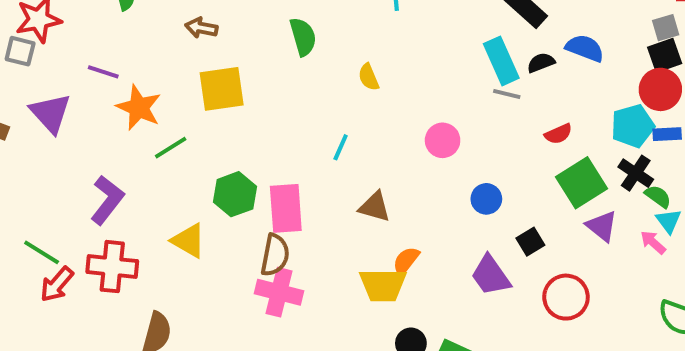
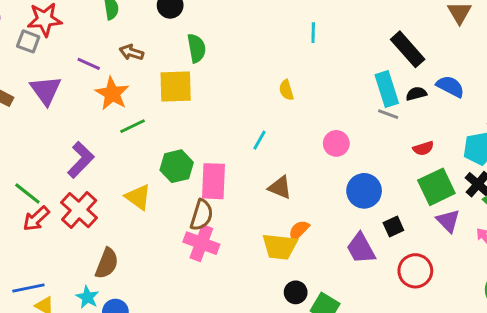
brown arrow: (201, 28) -> (132, 52), moved
green semicircle: (303, 37) -> (196, 48), moved
blue circle: (486, 199) -> (364, 191), size x1.5
red cross: (112, 267) -> (79, 210), turned 30

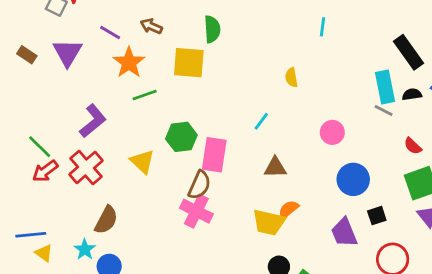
red semicircle: (423, 148) -> (413, 146), turned 54
brown triangle: (280, 187) -> (275, 167), turned -30

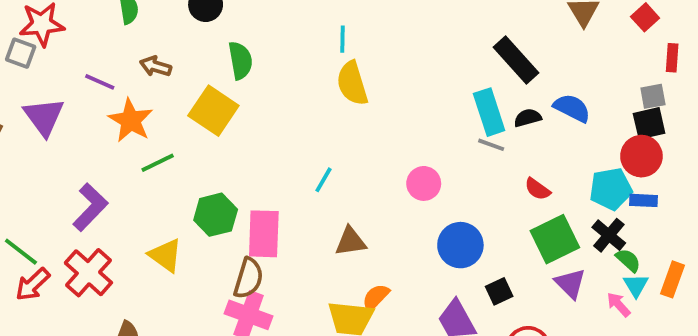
cyan line: (322, 27) -> (342, 39), moved
yellow square: (189, 63) -> (213, 111), turned 36
yellow semicircle: (291, 77) -> (352, 83), moved, size x1.6

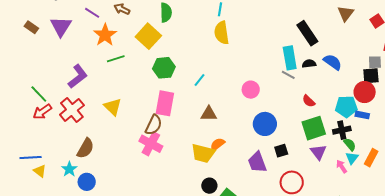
green hexagon: (216, 215) -> (164, 68), moved
black cross: (609, 235) -> (342, 130), turned 30

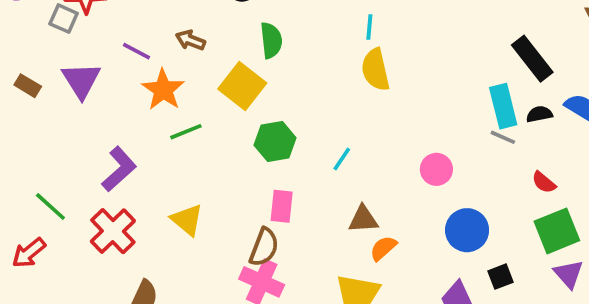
pink rectangle: (165, 103) -> (282, 206), size x0.7
red arrow: (42, 112) -> (29, 253), moved
orange semicircle: (217, 144) -> (383, 248), moved

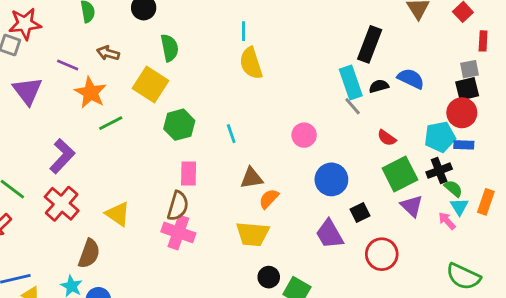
black rectangle: (532, 59) -> (370, 44), turned 64
gray line: (503, 137) -> (353, 106), turned 30
cyan line: (342, 159) -> (231, 134), turned -48
yellow triangle: (187, 220) -> (118, 214), moved

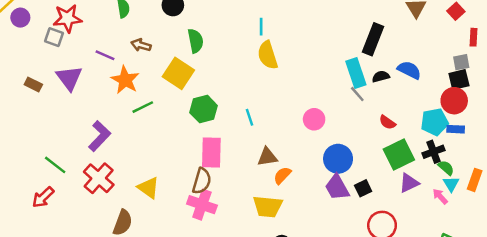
pink rectangle: (189, 174) -> (211, 152), size x1.4
purple triangle: (412, 206) -> (409, 183), turned 50
purple trapezoid: (330, 234) -> (337, 187), moved

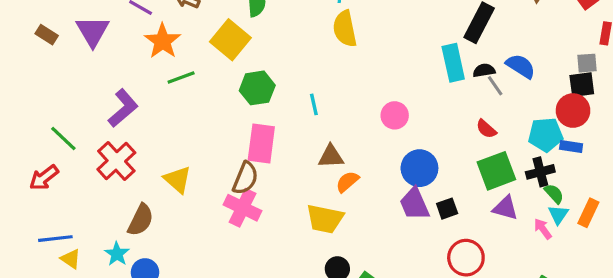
gray line: (357, 94) -> (495, 86), moved
purple triangle: (409, 183) -> (505, 208), turned 35

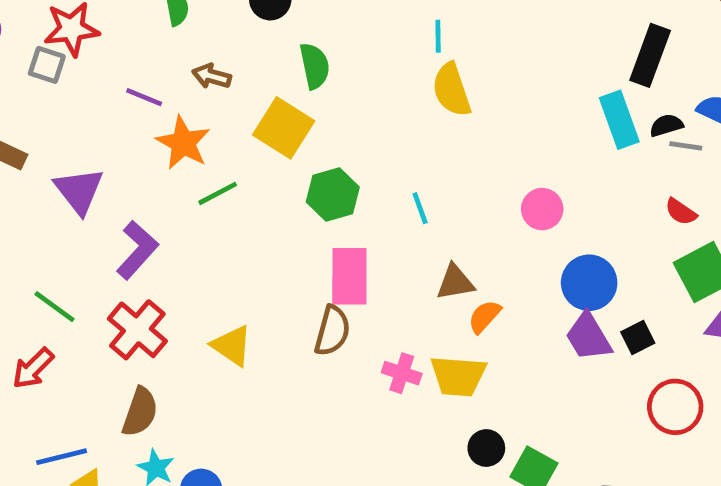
purple triangle: (93, 31) -> (79, 191), moved
gray line: (495, 86) -> (686, 146), turned -40
pink cross: (243, 208) -> (402, 373), moved, size x0.7
brown semicircle: (141, 220) -> (140, 412), moved

